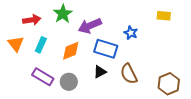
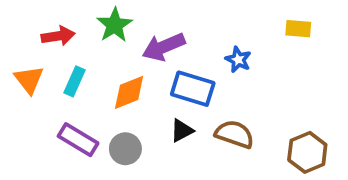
brown semicircle: (129, 74) -> (235, 134), turned 135

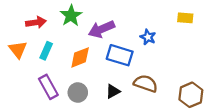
black triangle: (182, 131) -> (113, 91), moved
purple rectangle: (78, 140) -> (48, 87), turned 30

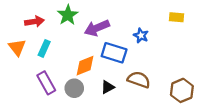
orange diamond: (80, 57) -> (85, 66), moved

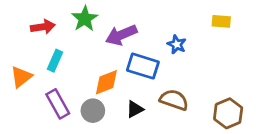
orange triangle: (17, 47) -> (21, 77), moved, turned 30

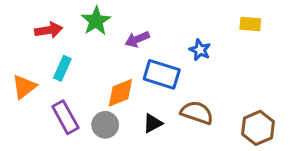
purple arrow: (121, 35) -> (137, 39), size x0.7

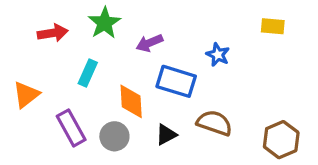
cyan rectangle: (62, 68) -> (88, 73), moved
orange diamond: (120, 93) -> (131, 101), turned -72

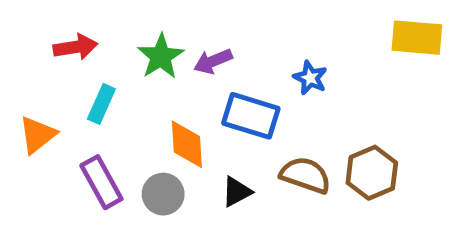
green star: (104, 23) -> (161, 57), moved
yellow rectangle: (273, 26) -> (417, 38), moved, size x1.5
cyan rectangle: (88, 73) -> (101, 104), moved
brown hexagon: (281, 140) -> (372, 173), moved

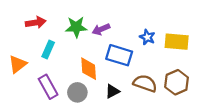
yellow rectangle: (417, 38) -> (177, 42), moved
green star: (161, 57) -> (76, 27), turned 30

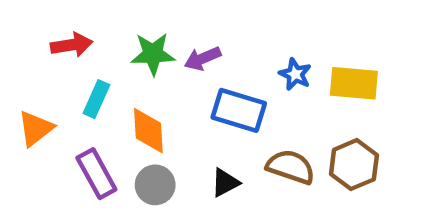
orange diamond: (89, 69) -> (148, 131), moved

